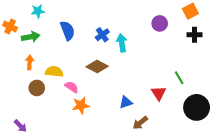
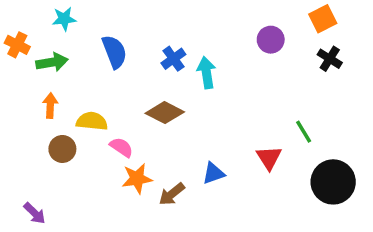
black cross: (195, 35) -> (330, 59), turned 32
brown arrow: (140, 123) -> (172, 194), moved

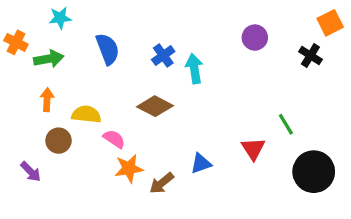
orange square: (323, 19) -> (330, 23), moved
purple arrow: (35, 213) -> (31, 172), moved

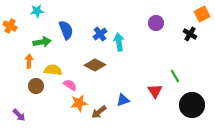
green arrow: (49, 59) -> (42, 42), moved
purple arrow: (31, 172) -> (19, 115), moved

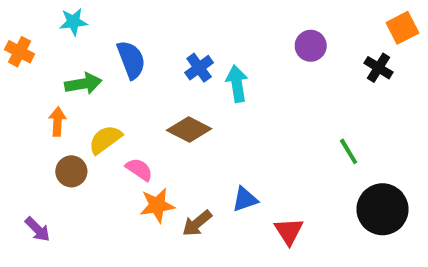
yellow semicircle: (53, 70) -> (105, 139), turned -42
red triangle: (155, 91) -> (289, 231), moved

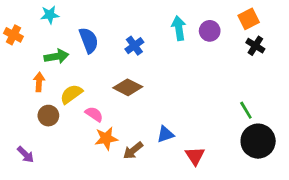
orange square: (402, 28) -> (249, 19), moved
cyan arrow: (237, 84) -> (179, 28), moved
green line: (349, 151) -> (246, 110), moved

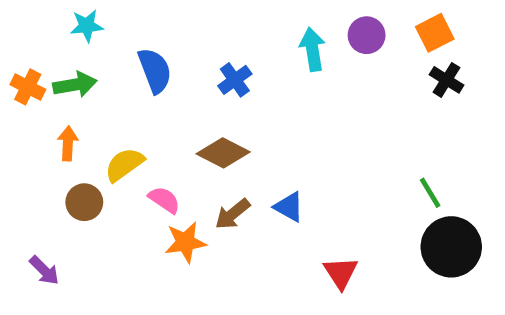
purple circle: (210, 31) -> (367, 35), moved
orange cross: (13, 35) -> (28, 87), moved
green arrow: (56, 56) -> (75, 85), moved
blue triangle: (165, 134) -> (289, 207), moved, turned 48
brown arrow: (133, 150) -> (232, 214), moved

